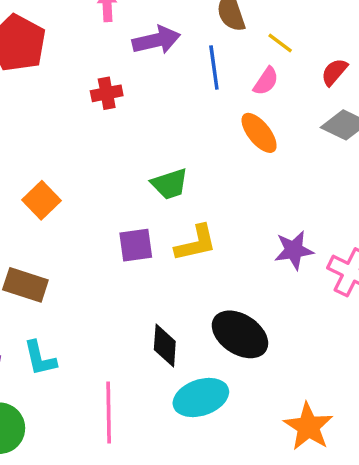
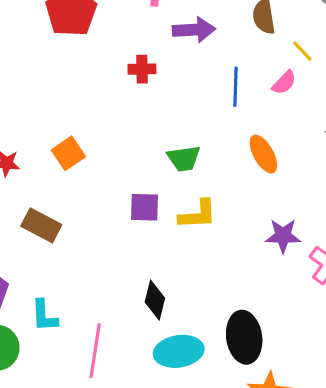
blue line: (214, 67) -> (236, 87), moved
orange ellipse: (259, 133) -> (263, 154), moved
black ellipse: (240, 334) -> (244, 337), moved, turned 39
cyan L-shape: (40, 358) -> (44, 316), moved

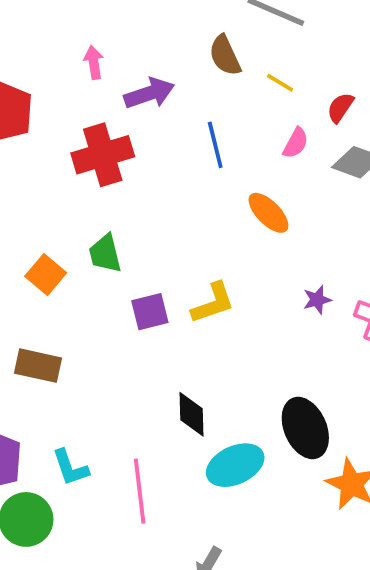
red cross: (142, 69) -> (103, 155), size x1.8
pink semicircle: (284, 83) -> (296, 143), moved
green trapezoid: (184, 158) -> (105, 254), moved, turned 100
purple star: (283, 236) -> (317, 300), size x0.7

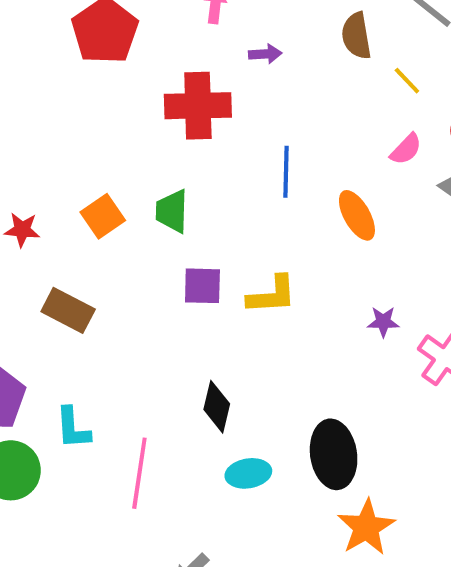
purple arrow: (149, 93) -> (265, 54), size x0.6
blue line: (215, 145) -> (286, 172), moved
cyan ellipse: (235, 465) -> (248, 473), size x0.7

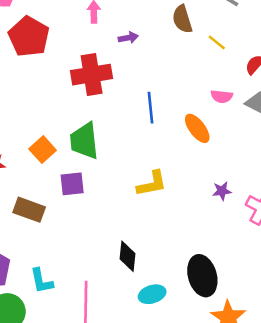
pink semicircle: (406, 149) -> (222, 96), moved, turned 60
green trapezoid: (172, 211) -> (84, 141), size x1.4
purple square: (202, 286) -> (72, 184), moved

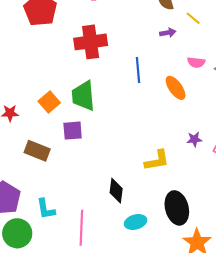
purple arrow: (128, 38) -> (168, 33), moved
yellow L-shape: (152, 184) -> (157, 160), moved

